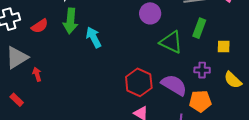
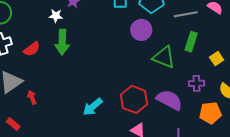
cyan arrow: (94, 37) -> (93, 107), moved, turned -100
yellow square: (224, 47) -> (217, 59), turned -32
orange pentagon: (200, 101) -> (210, 113), moved

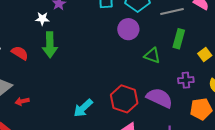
red semicircle: (32, 49) -> (20, 53), turned -108
green triangle: (164, 57) -> (152, 56), size x0.7
red arrow: (32, 97) -> (22, 101), turned -80

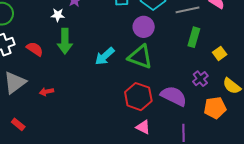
green triangle: (152, 56) -> (140, 57), moved, size x1.5
purple cross: (186, 80) -> (200, 79), turned -35
red arrow: (22, 101) -> (46, 92), moved
cyan arrow: (83, 108) -> (105, 56), moved

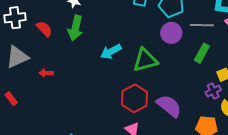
purple circle: (144, 27) -> (171, 33), moved
green triangle: (140, 57) -> (145, 60), turned -48
purple cross: (200, 79) -> (213, 91), moved

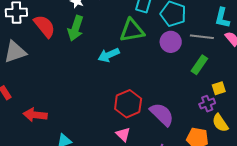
red semicircle: (44, 29) -> (45, 26), size x1.4
green triangle: (145, 60) -> (132, 30), moved
red arrow: (46, 73) -> (35, 115), moved, size x1.6

